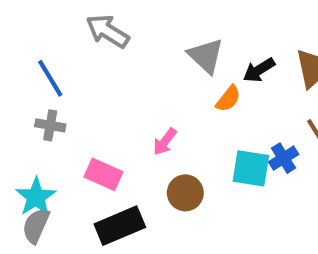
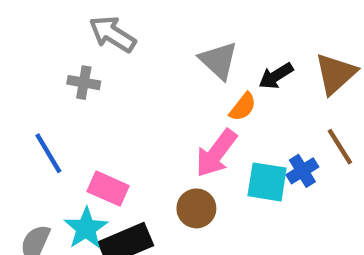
blue line: (50, 78) -> (48, 153), moved
gray cross: (50, 125) -> (84, 83), moved
pink arrow: (165, 142) -> (216, 153), moved, size x1.6
cyan star: (36, 197) -> (86, 228), moved

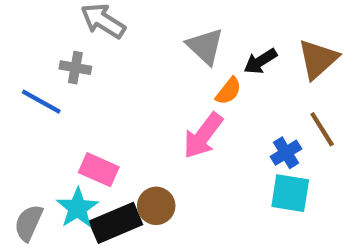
blue line: (48, 153) -> (41, 102), moved, turned -30
cyan square: (267, 182) -> (290, 193), moved
brown circle: (196, 208) -> (156, 206), moved

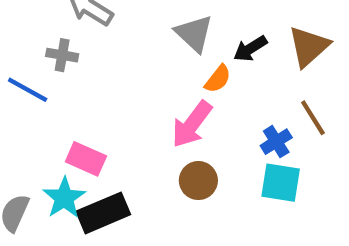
brown circle: (156, 206) -> (198, 181), moved

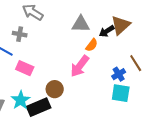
gray triangle: (194, 33) -> (81, 24), turned -42
brown triangle: (309, 46) -> (121, 25), moved
pink rectangle: (86, 159) -> (25, 68), moved
brown circle: (198, 181) -> (55, 89), moved

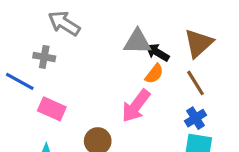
black arrow: (107, 31) -> (157, 52), moved, turned 63
brown line: (136, 63) -> (195, 83), moved

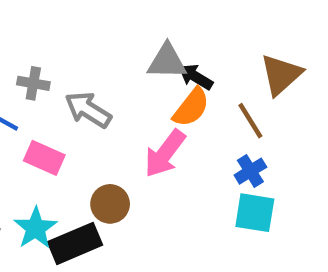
gray arrow: (64, 23) -> (88, 110), moved
brown triangle: (199, 43) -> (281, 75), moved
orange semicircle: (154, 74) -> (191, 107), size x1.4

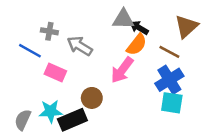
brown line: (250, 121) -> (169, 52), turned -30
blue cross: (250, 171) -> (169, 80), size x1.6
cyan star: (36, 228) -> (51, 111), turned 30

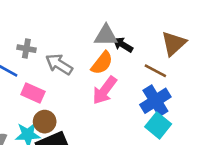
orange semicircle: (137, 45) -> (102, 63), moved
brown circle: (92, 98) -> (45, 122), moved
cyan square: (172, 103) -> (158, 125), turned 30

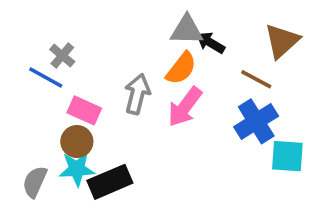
gray cross: (26, 49) -> (62, 56), moved, turned 30
gray arrow: (59, 64) -> (137, 94), moved, turned 72
brown circle: (45, 122) -> (77, 142), moved
cyan square: (158, 125) -> (287, 156), moved, turned -35

